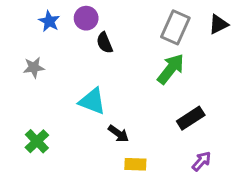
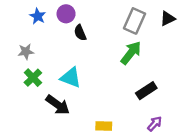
black arrow: (118, 134) -> (58, 105), moved, size x1.5
green cross: (37, 141) -> (33, 78), moved

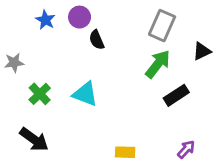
black triangle: (168, 19) -> (202, 51), moved
gray star: (26, 52) -> (14, 63), moved
black rectangle: (146, 91) -> (176, 95), moved
black arrow: (58, 105) -> (34, 139), moved

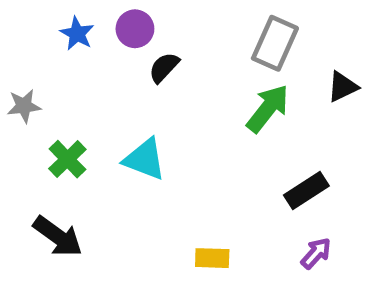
black semicircle: (97, 40) -> (164, 67), turned 66
black rectangle: (176, 95) -> (306, 190), moved

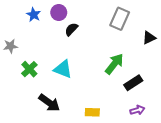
green arrow: (268, 108) -> (114, 64), moved
black arrow: (58, 236) -> (49, 103), moved
purple arrow: (316, 253) -> (137, 110), turned 32

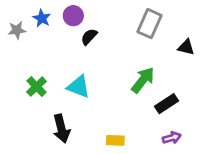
black triangle: (149, 38) -> (186, 47), turned 40
gray star: (10, 46) -> (17, 30), moved
black arrow: (49, 103) -> (61, 129), turned 40

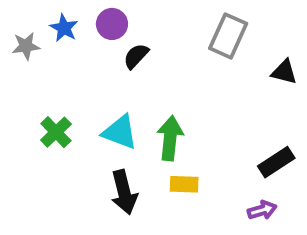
green arrow: (143, 80) -> (170, 138), moved, turned -32
black rectangle: (166, 104) -> (276, 162), moved
black arrow: (61, 129) -> (124, 192), moved
yellow rectangle: (115, 140) -> (184, 184), moved

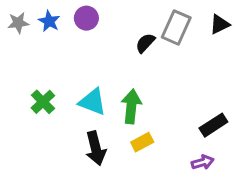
gray star: (26, 46) -> (18, 23), moved
black semicircle: (136, 56) -> (145, 43), moved
black triangle: (284, 72) -> (220, 24), moved, turned -40
yellow rectangle: (184, 184) -> (142, 142), turned -30

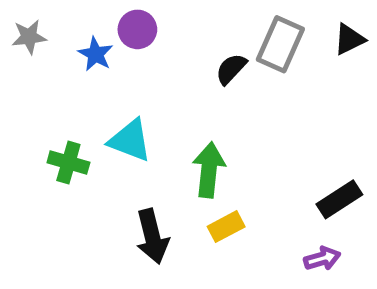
blue star: (49, 21) -> (96, 54), moved
green cross: (43, 102) -> (68, 162), turned -30
cyan triangle: (93, 102) -> (130, 140), moved

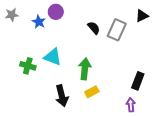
gray rectangle: (280, 44) -> (117, 30), moved
black semicircle: (231, 69) -> (94, 28), turned 96
black rectangle: (339, 199) -> (138, 81), turned -36
purple arrow: (322, 259) -> (131, 105), turned -80

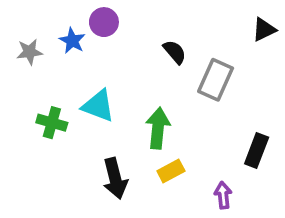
gray star: (12, 15) -> (29, 52), moved
gray rectangle: (117, 30) -> (216, 80), moved
purple arrow: (131, 105) -> (223, 195), moved

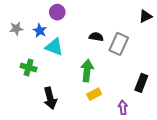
blue star: (72, 41) -> (40, 31), moved
black semicircle: (175, 52) -> (96, 37), moved, turned -40
cyan triangle: (98, 106) -> (54, 47), moved
black arrow: (115, 178) -> (50, 98), moved

